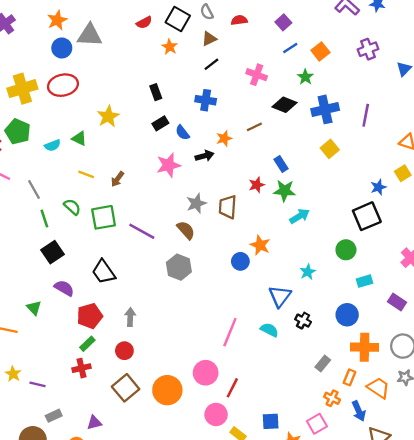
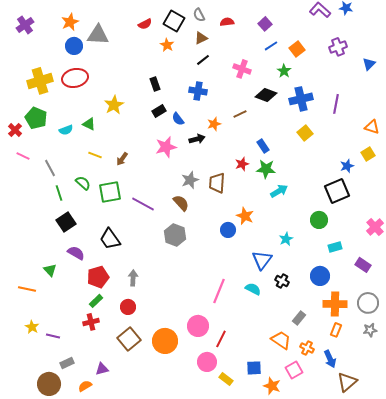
orange rectangle: (349, 377) -> (336, 330), moved
orange trapezoid: (378, 388) -> (281, 340), moved

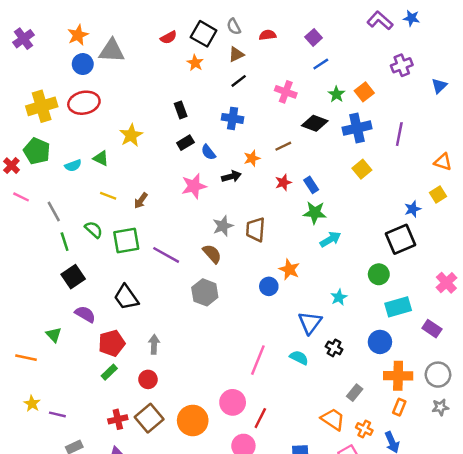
orange square: (297, 49) -> (364, 92), moved
red star: (242, 164) -> (283, 182), moved
cyan rectangle: (335, 247) -> (398, 307), size x1.5
red cross: (91, 322) -> (118, 419), moved

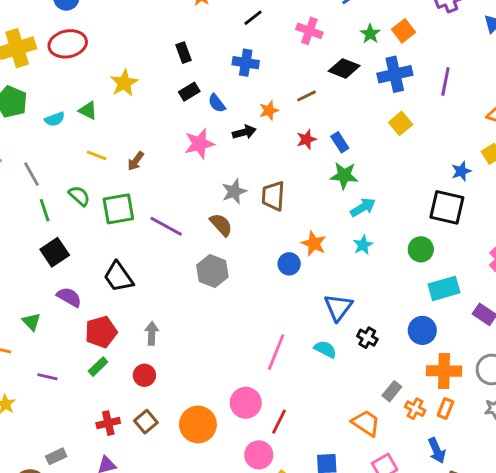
black square: (401, 239) -> (447, 207), turned 36
cyan star: (339, 297) -> (363, 245), moved
purple line: (57, 414) -> (47, 377), moved
brown square: (149, 418) -> (146, 422), size x0.7
orange cross: (364, 429) -> (415, 409), moved

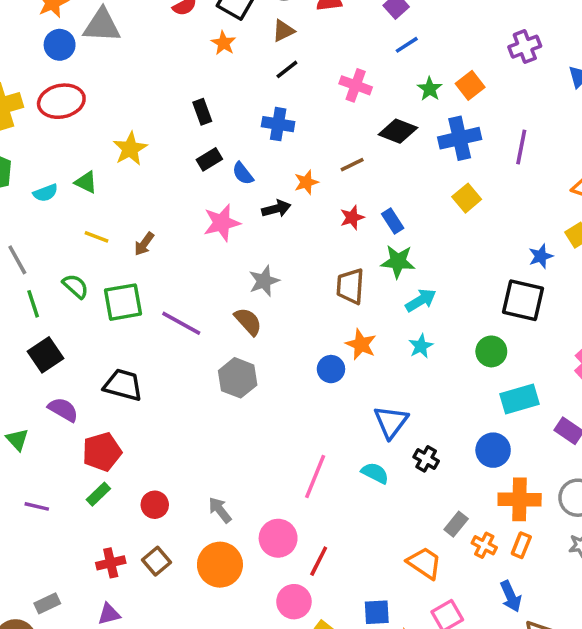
brown trapezoid: (273, 196) -> (350, 286), moved
black trapezoid: (118, 277) -> (123, 385), turned 140
gray arrow: (152, 333) -> (220, 510), moved, turned -40

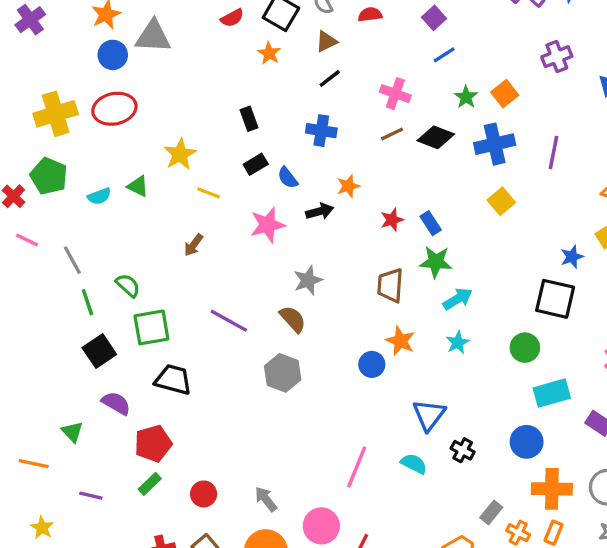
brown line: (352, 165) -> (392, 134), moved
yellow line: (97, 237) -> (209, 193), moved
green square: (123, 302) -> (151, 327), moved

